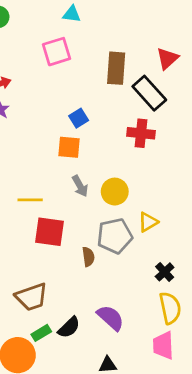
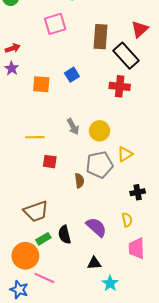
orange square: (69, 147) -> (41, 84), moved
red square: (50, 232) -> (50, 162), size x0.6
black cross: (165, 272) -> (138, 192), turned 32
yellow semicircle: (170, 308) -> (127, 220), moved, size x0.6
black semicircle: (69, 327) -> (65, 235), turned 120

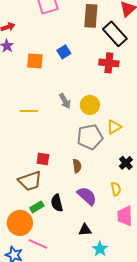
red square: (50, 162) -> (43, 159), moved
brown semicircle: (79, 181) -> (77, 166), moved
black cross: (138, 192) -> (126, 163), turned -32

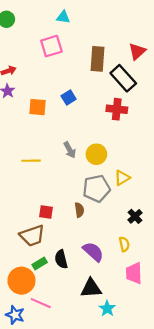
brown semicircle: (77, 166) -> (79, 210), moved
black triangle: (85, 230) -> (91, 288), size x1.5

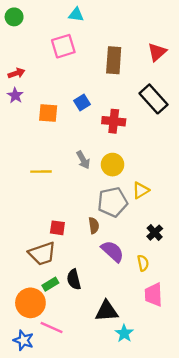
black rectangle: (123, 78) -> (154, 99), moved
red cross: (117, 109) -> (114, 121), moved
purple semicircle: (93, 252) -> (113, 251), moved

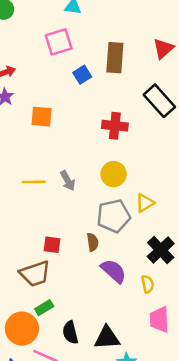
blue square: (82, 102) -> (82, 75), moved
gray arrow: (83, 160) -> (68, 181), moved
black cross: (155, 233) -> (161, 250), size x1.5
black semicircle: (74, 279) -> (70, 332), moved

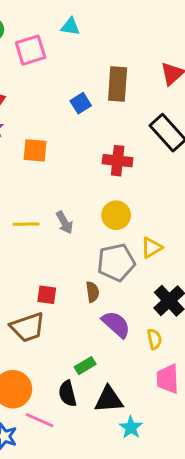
pink square: (59, 42) -> (31, 50), moved
green rectangle: (44, 308) -> (85, 366), moved

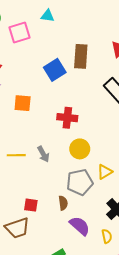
blue square: (81, 103) -> (55, 70), size x1.5
red cross: (118, 161) -> (67, 118), moved

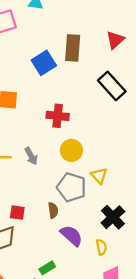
yellow triangle: (105, 172) -> (99, 176), turned -42
gray pentagon: (80, 182) -> (71, 187), turned 30

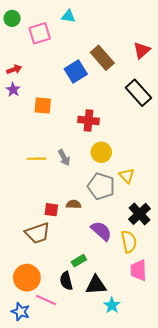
brown rectangle: (73, 48) -> (102, 58), turned -45
brown semicircle: (53, 210) -> (74, 204), moved, turned -80
yellow semicircle: (101, 247) -> (129, 242), size x1.5

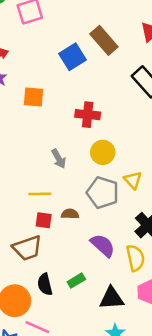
yellow line: (36, 159) -> (40, 194), moved
black semicircle: (66, 281) -> (45, 284), moved
black triangle: (96, 285) -> (112, 298), moved

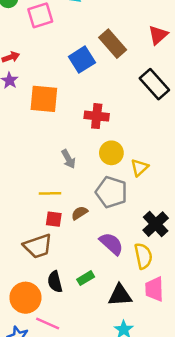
orange square: (34, 97) -> (44, 99), size x1.4
yellow triangle: (133, 180) -> (140, 168), moved, turned 30
brown semicircle: (70, 214) -> (79, 213), turned -35

